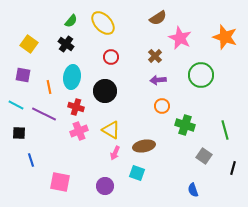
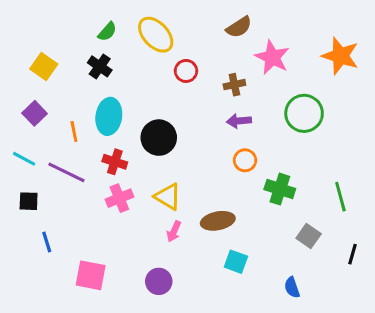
brown cross: (155, 56) -> (234, 85), turned 32
red circle: (111, 57) -> (186, 71), moved
purple square: (23, 75) -> (35, 113), turned 35
cyan square: (137, 173) -> (236, 262), moved

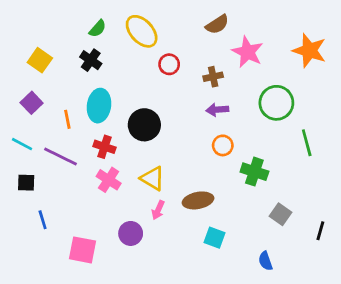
green line: (340, 197) -> (307, 143), moved
pink cross: (119, 198) -> (109, 180), turned -35
purple circle: (159, 281) -> (131, 233), moved

